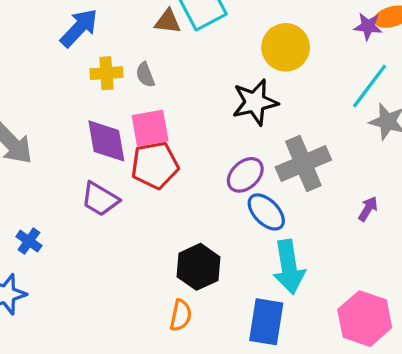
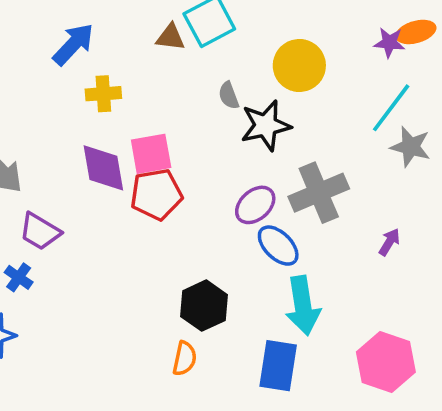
gray semicircle: (145, 75) -> (229, 96), moved
purple trapezoid: (100, 199) -> (40, 231), moved

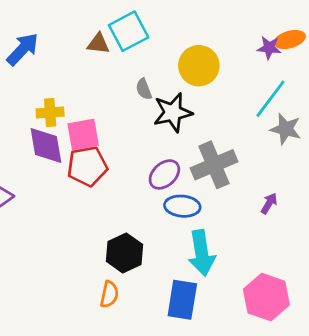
yellow cross: (103, 94) -> (50, 112), moved
blue ellipse: (278, 246) -> (182, 206), turned -40

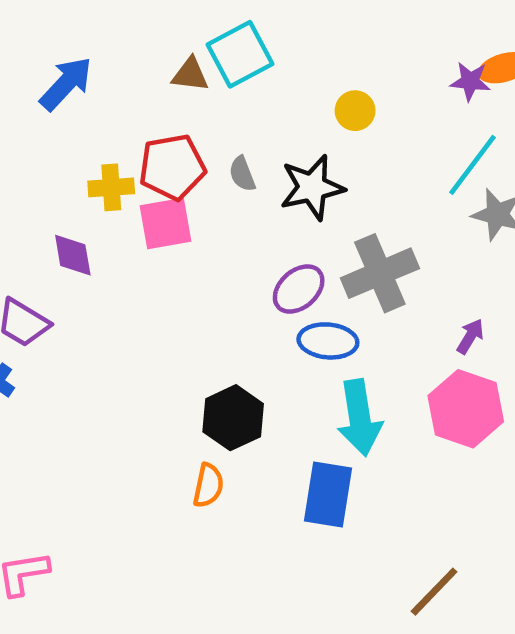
yellow circle: (199, 66) -> (355, 111), size x0.6
gray semicircle: (144, 89) -> (242, 174), moved
purple diamond: (46, 146) -> (73, 255), moved, size x0.7
red pentagon: (87, 166) -> (172, 167), moved
pink hexagon: (266, 297) -> (466, 409), moved

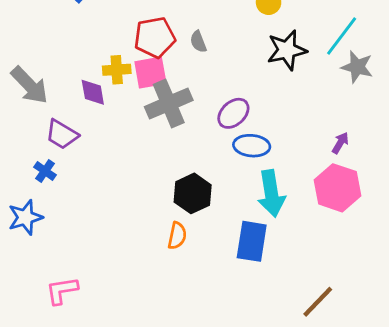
yellow cross: (111, 187) -> (117, 70), moved
black star: (312, 187) -> (287, 50), moved
gray cross: (380, 273) -> (169, 103), moved

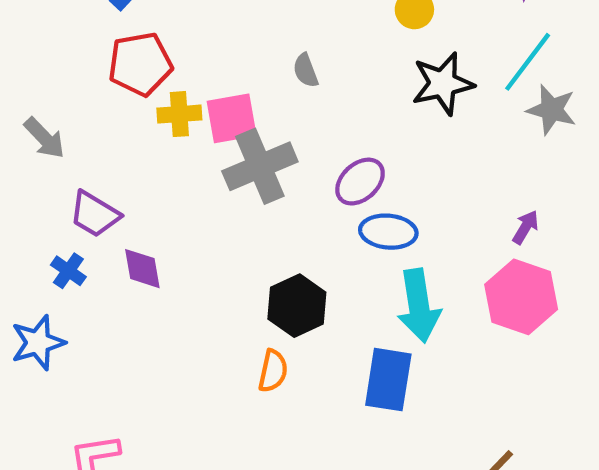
red pentagon: (155, 37) -> (140, 64), moved
gray arrow: (30, 85) -> (44, 138), size x0.7
purple diamond: (93, 92) -> (142, 269), moved

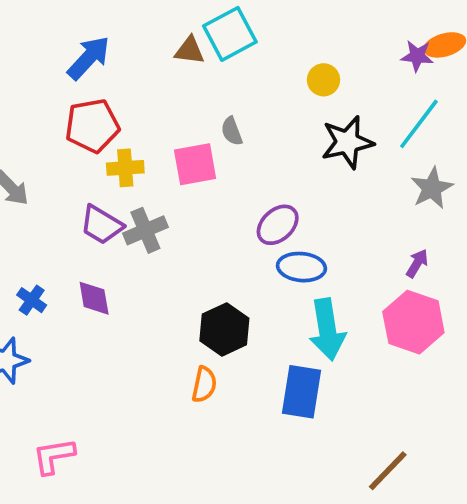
gray star: (552, 110) -> (432, 188), moved, turned 30
pink square: (232, 118) -> (195, 164), moved
gray cross: (260, 166) -> (145, 230), moved, size x0.7
purple trapezoid: (94, 214) -> (101, 225), moved

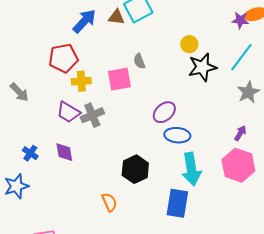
blue arrow: (89, 58) -> (84, 21), moved
yellow circle: (324, 80) -> (189, 44), moved
orange semicircle: (204, 384) -> (109, 202), moved, turned -36

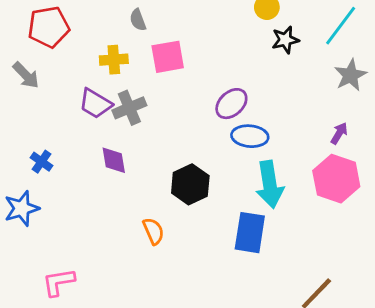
red pentagon: (63, 58) -> (49, 27), moved
gray semicircle: (139, 61) -> (138, 20), moved
black star: (202, 67) -> (285, 40), size x0.7
purple diamond: (64, 152) -> (114, 160), moved

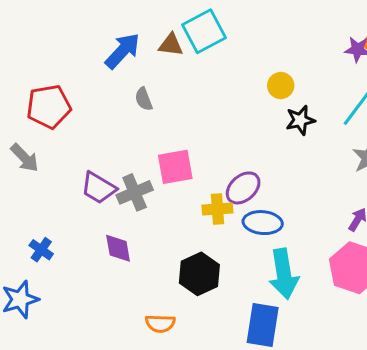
pink square: (168, 57) -> (175, 167), moved
yellow cross: (114, 60) -> (217, 209), moved
orange semicircle: (153, 231) -> (160, 324), turned 116

